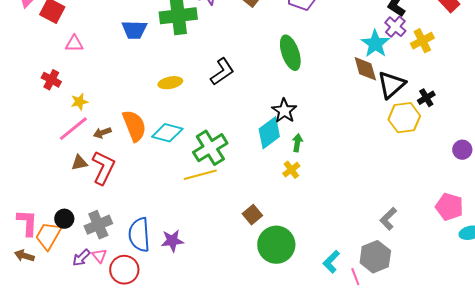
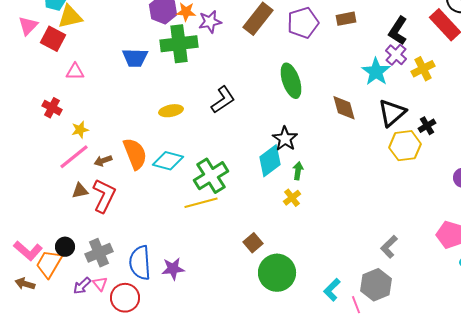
brown diamond: (365, 69) -> (344, 108), moved
pink L-shape: (27, 223) -> (28, 251), turned 128

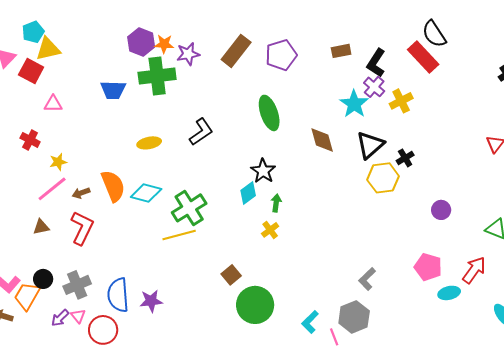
brown rectangle: (346, 19) -> (341, 51), moved
cyan diamond: (270, 161) -> (248, 193), size x0.7
brown triangle: (80, 191) -> (41, 227), moved

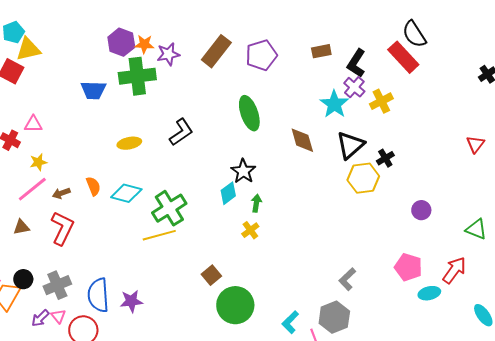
pink triangle: (53, 104) -> (33, 124), moved
orange semicircle: (113, 186) -> (93, 186), size x0.6

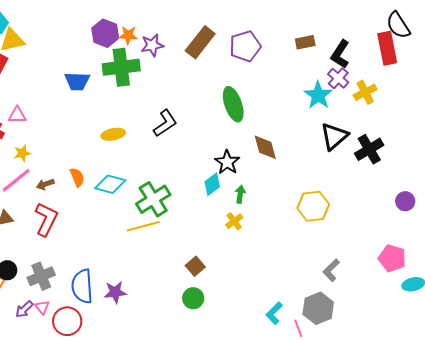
red rectangle: (403, 57) -> (387, 48), turned 32
brown diamond: (302, 140) -> (265, 147), moved
black cross: (385, 158) -> (369, 149), size x1.6
yellow hexagon: (363, 178) -> (313, 206), moved
green circle: (235, 305) -> (193, 298), moved, size x0.6

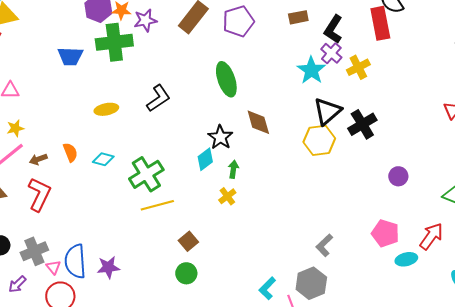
cyan diamond: (110, 184) -> (103, 159), size x0.7
yellow hexagon: (313, 206) -> (319, 140), moved
yellow line: (143, 226) -> (157, 205), moved
pink triangle: (42, 307) -> (53, 267), moved

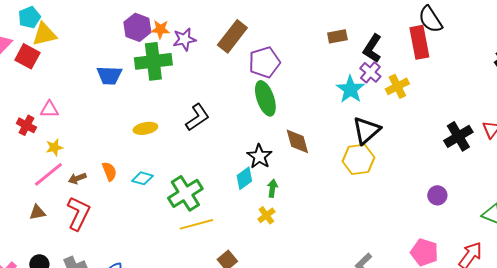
purple pentagon: (238, 21) -> (264, 62), moved
black cross: (362, 124) -> (458, 136), moved

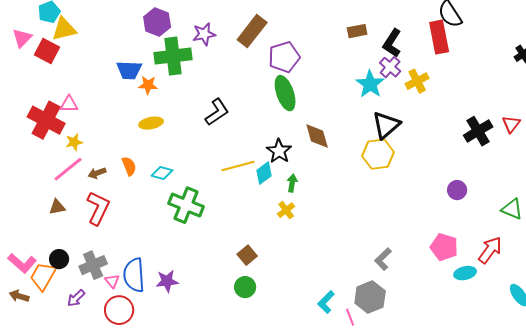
orange star: (160, 29) -> (148, 85), moved
red cross: (26, 125) -> (46, 120), size x1.8
yellow ellipse: (145, 128) -> (151, 123), moved
green cross: (185, 193) -> (186, 205), moved, turned -36
yellow line: (196, 224) -> (238, 166), moved

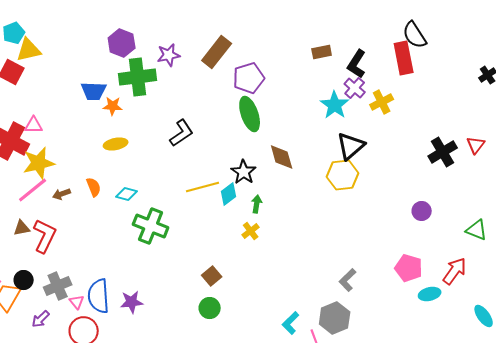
yellow star: (74, 142) -> (39, 163), size x1.8
red L-shape: (98, 208) -> (45, 236), moved

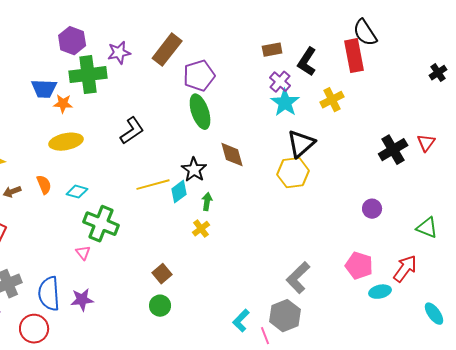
purple cross: (355, 88) -> (280, 82), moved
yellow ellipse: (116, 144) -> (66, 142), size x1.4
gray L-shape: (348, 280) -> (298, 278), size x1.4
pink triangle: (77, 302) -> (83, 253), moved

